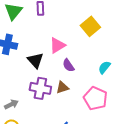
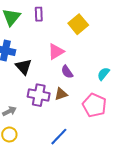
yellow square: (90, 26) -> (78, 24), moved
black triangle: (35, 60) -> (24, 67), moved

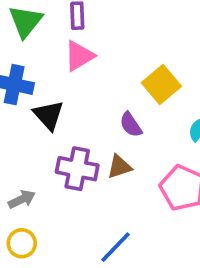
yellow square: (78, 24) -> (161, 85), moved
pink triangle: (56, 52) -> (79, 56), moved

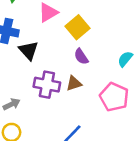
yellow square: (161, 85) -> (77, 27), moved

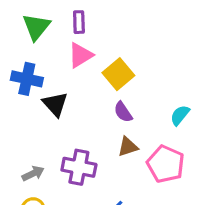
brown triangle: (74, 83) -> (128, 147), moved
purple cross: (47, 85) -> (79, 167), moved

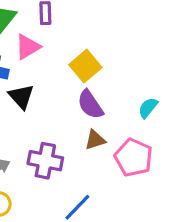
pink triangle: (80, 55) -> (28, 47), moved
purple semicircle: (123, 112) -> (90, 105), size x1.4

